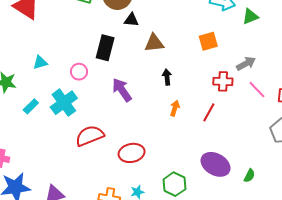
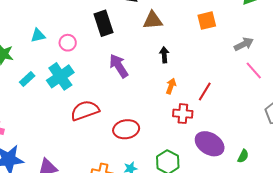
black rectangle: (105, 48) -> (104, 23), turned -35
pink circle: (79, 72) -> (68, 43), moved
red cross: (223, 81) -> (183, 114), moved

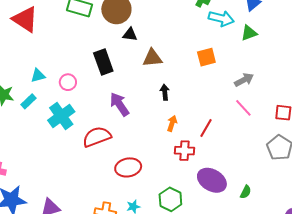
pink line: (254, 71) -> (243, 108), moved
cyan rectangle: (27, 79) -> (29, 101), moved
red semicircle: (85, 110) -> (97, 137), moved

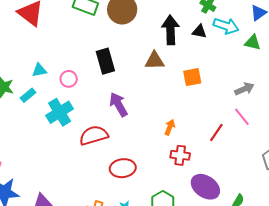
green triangle: (249, 33) -> (253, 42), turned 30
black triangle: (130, 34) -> (199, 32), moved
orange square: (206, 57) -> (192, 77), moved
black arrow: (165, 92) -> (170, 30), moved, size x1.8
red line: (206, 128) -> (216, 133), moved

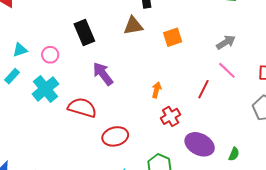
red semicircle: (94, 135) -> (82, 108), turned 40
red cross: (180, 155) -> (171, 116), turned -30

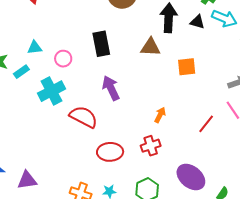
red cross: (171, 116) -> (151, 146), moved

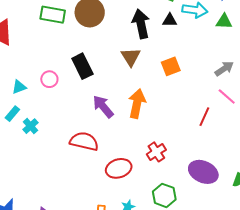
brown triangle: (150, 47) -> (131, 57), turned -50
pink circle: (63, 59) -> (49, 79), moved
cyan cross: (52, 91) -> (31, 126), moved, size x0.6
orange arrow: (160, 115) -> (137, 104), moved, size x1.8

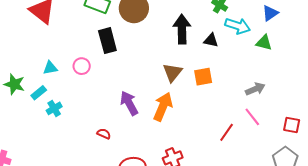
black triangle: (170, 20) -> (211, 40), moved
brown triangle: (131, 57) -> (172, 72), moved
black rectangle: (82, 66) -> (107, 41), moved
red semicircle: (84, 141) -> (104, 134), size x0.5

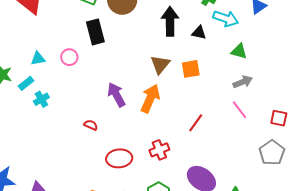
green triangle: (264, 43) -> (239, 51), moved
red line: (227, 132) -> (196, 123), moved

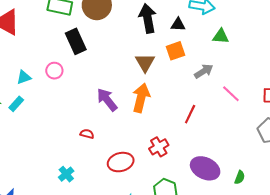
orange square: (191, 69) -> (175, 51), moved
gray arrow: (243, 82) -> (204, 71), moved
cyan cross: (41, 99) -> (66, 174), moved

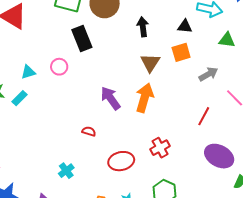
black arrow: (148, 18) -> (143, 27), moved, size x0.7
red line: (190, 114) -> (204, 116), moved
purple ellipse: (205, 168) -> (219, 156), moved

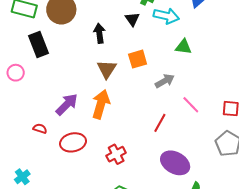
black triangle: (185, 26) -> (132, 19), moved, turned 49
purple arrow: (111, 98) -> (67, 104), turned 80
red semicircle: (89, 131) -> (40, 129), moved
red ellipse: (121, 161) -> (73, 142), moved

